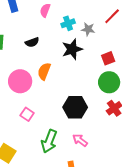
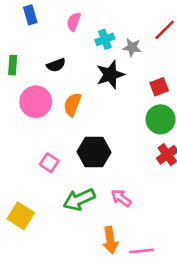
pink circle: (20, 81) -> (36, 102), moved
black hexagon: (75, 107) -> (94, 152), moved
green arrow: (49, 141) -> (79, 199), turned 45

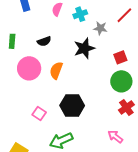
cyan cross: (105, 39) -> (80, 14), moved
pink arrow: (121, 198) -> (115, 137), moved

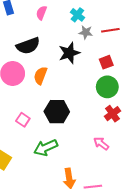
cyan cross: (80, 14) -> (77, 15), moved, turned -32
red line: (124, 15) -> (110, 30), moved, turned 36
black semicircle: (44, 41) -> (28, 46), size x1.6

